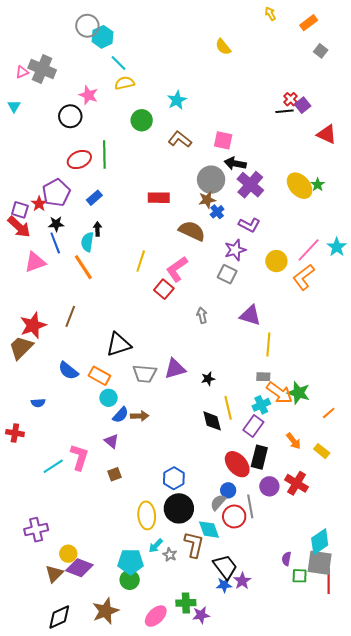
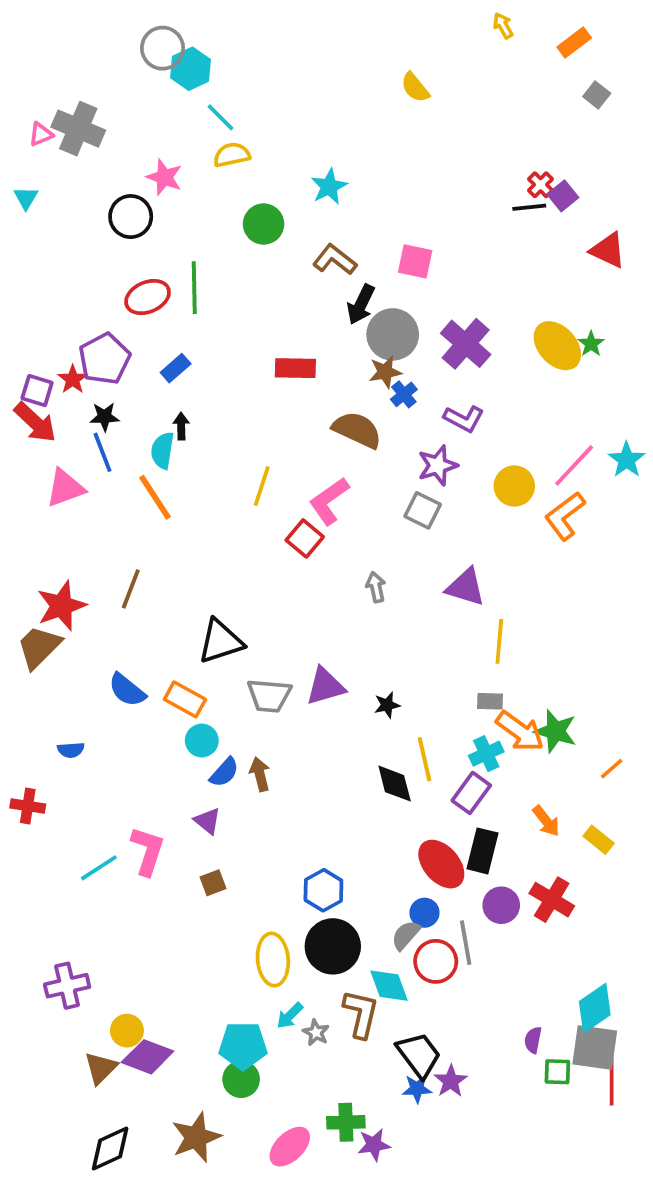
black arrow: (235, 164) -> (361, 304), moved, turned -75
brown arrow: (140, 416) -> (260, 774), turned -102

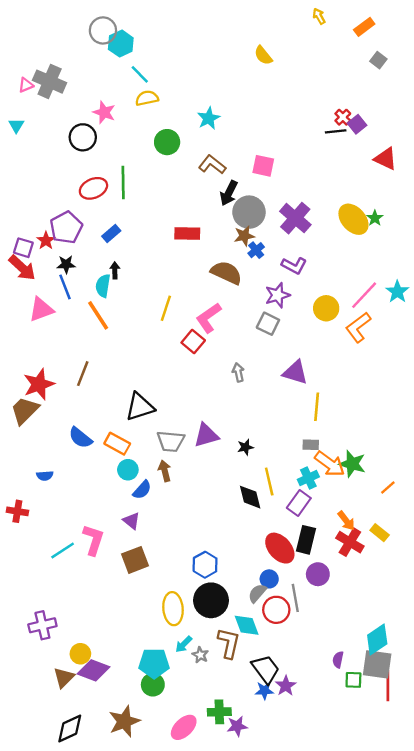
brown arrow: (260, 774) -> (165, 471), moved
brown square: (213, 883) -> (135, 560), size x1.6
red cross: (552, 900) -> (350, 542), moved

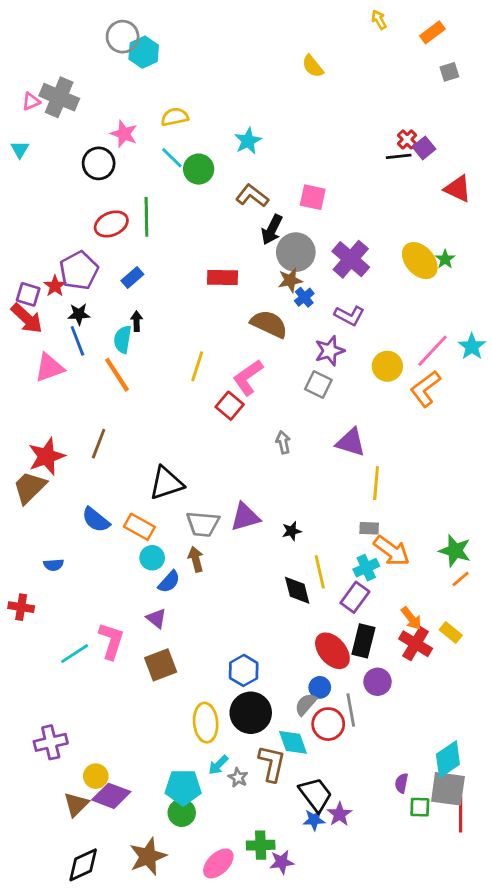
gray square: (378, 60) -> (449, 72), turned 35
cyan line: (140, 74) -> (172, 158), moved
green star: (352, 464) -> (455, 551), moved

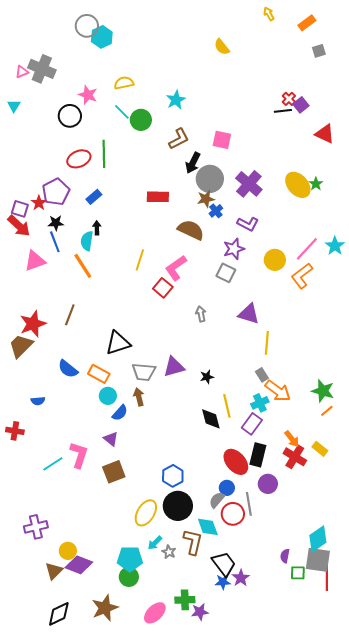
brown L-shape: (252, 196) -> (179, 139), turned 115
gray rectangle: (369, 528) -> (262, 375), turned 56
yellow ellipse: (206, 723) -> (146, 513), turned 36

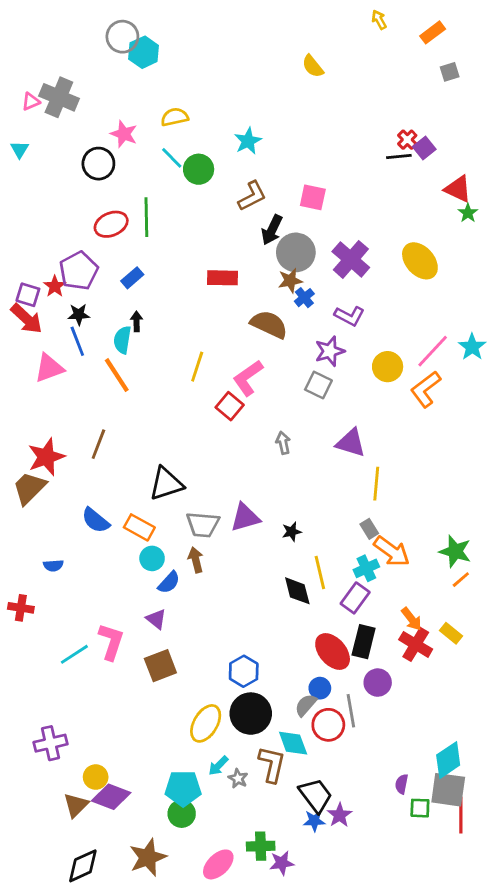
green star: (316, 184) -> (468, 213), moved

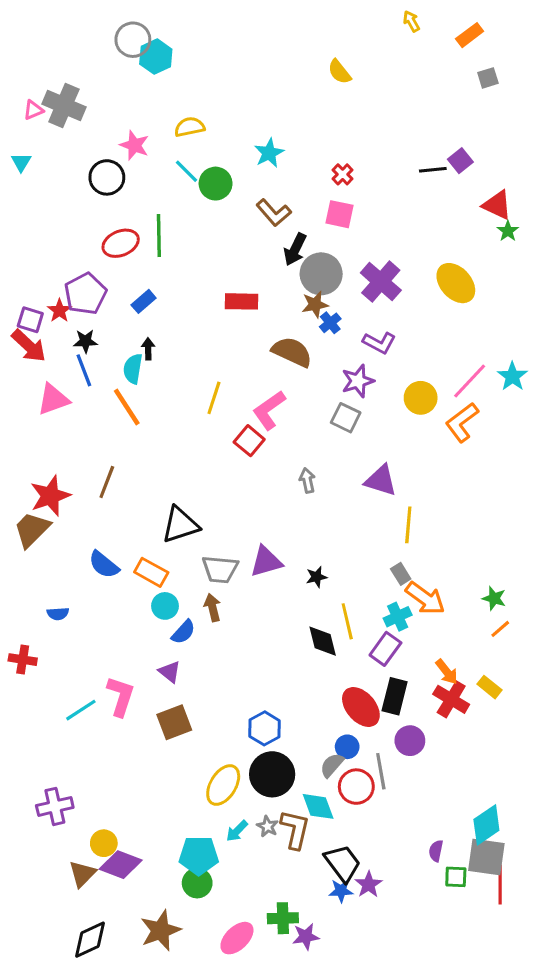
red cross: (407, 140) -> (343, 174), moved
brown L-shape: (252, 196) -> (274, 213), turned 76
green star: (455, 551) -> (494, 598), size x0.7
gray star: (238, 778) -> (268, 826), moved

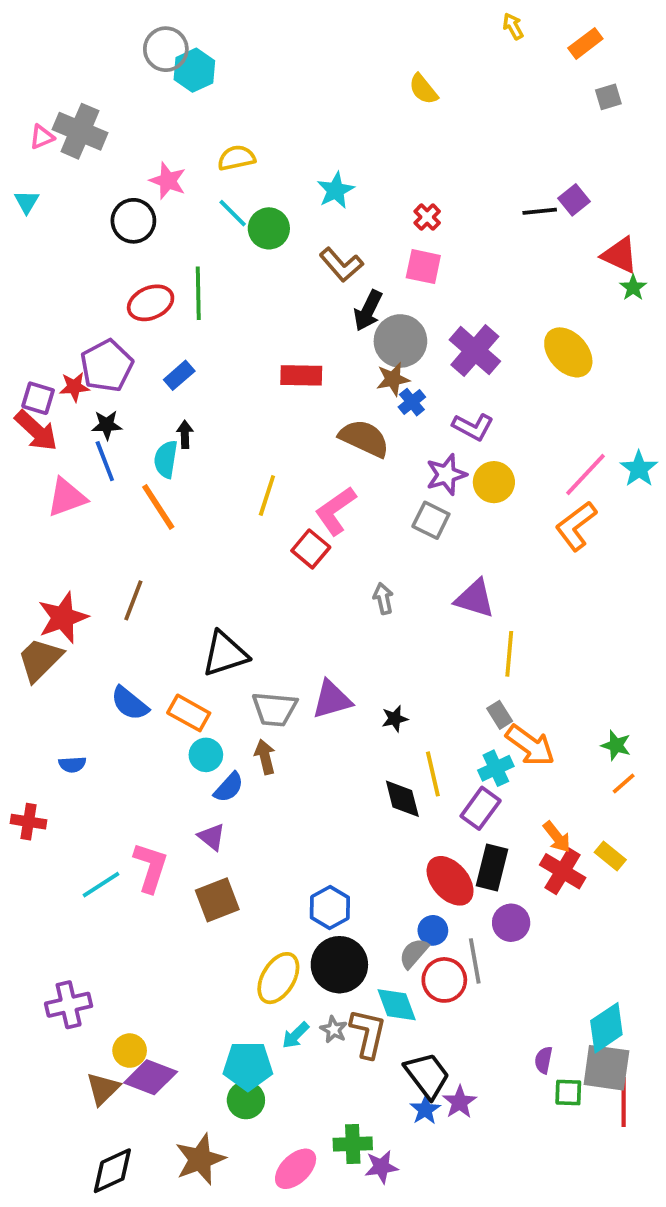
red star: (59, 311) -> (74, 387), turned 30
yellow circle: (421, 398) -> (494, 482), moved
blue star: (341, 891) -> (425, 1110), turned -30

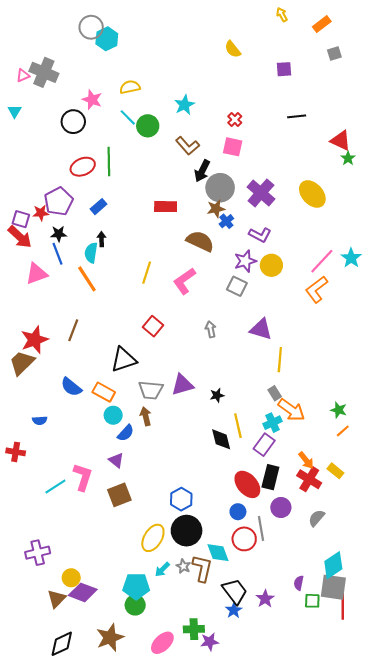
purple square: (574, 200) -> (284, 69), moved, turned 35
red square: (311, 549) -> (153, 326), moved
gray semicircle: (414, 953) -> (317, 518), moved
purple star: (460, 1102) -> (265, 599), moved

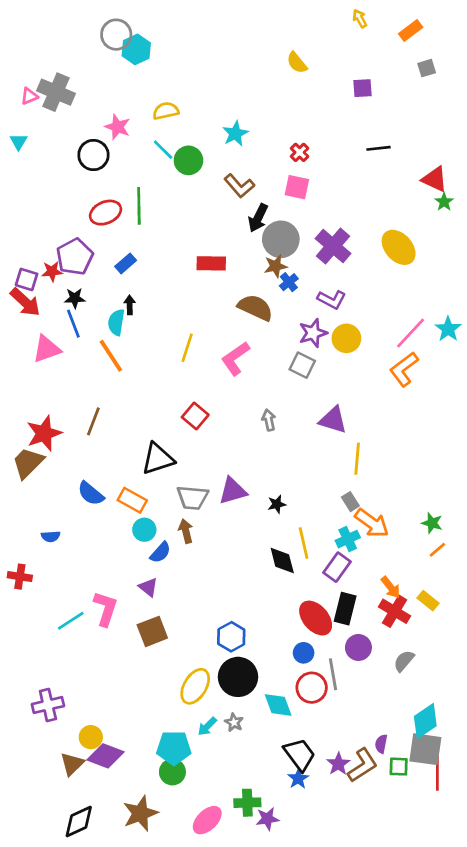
brown L-shape: (202, 568) -> (362, 765), moved, turned 44

